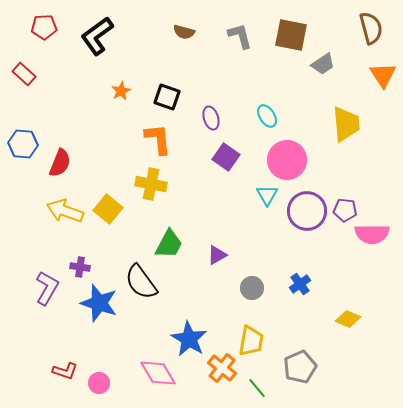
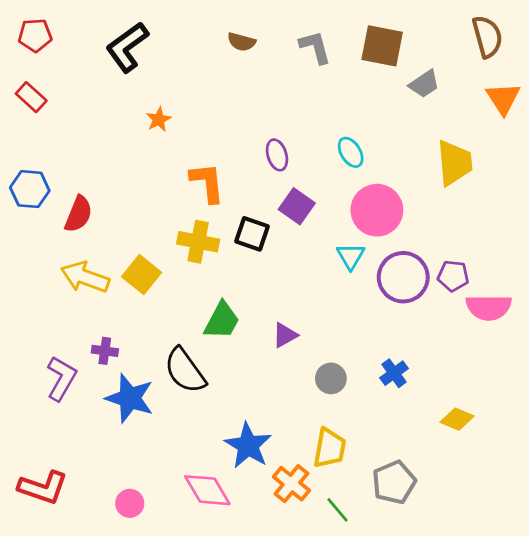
red pentagon: (44, 27) -> (35, 35), moved
black square: (167, 97) -> (252, 234), moved
red L-shape: (65, 371) -> (43, 488), moved, size x1.5

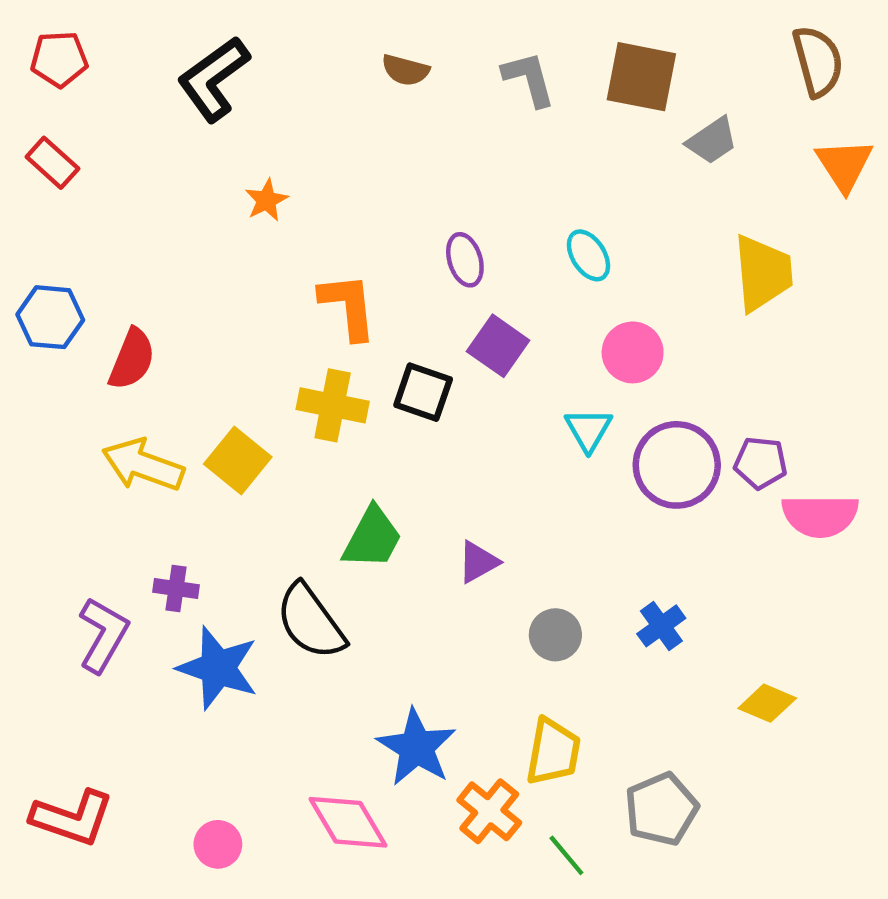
pink circle: (377, 210) -> (633, 352), size x0.7

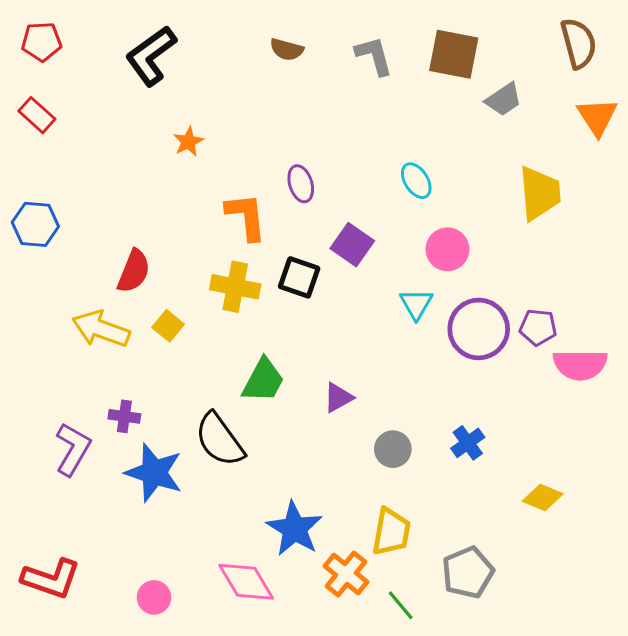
purple ellipse: (465, 260) -> (301, 184), moved
red semicircle: (132, 359) -> (134, 271), moved
yellow square: (238, 461) -> (168, 326), size x0.7

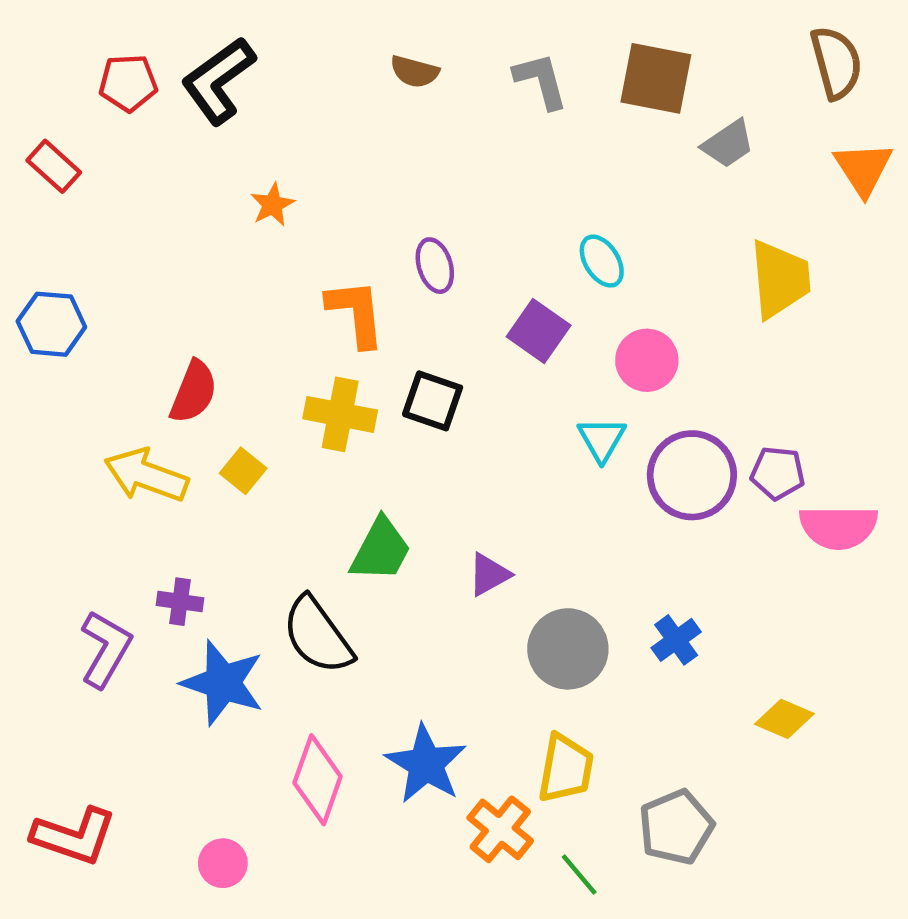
red pentagon: (42, 42) -> (128, 83), moved
purple square: (352, 245) -> (539, 331), moved
gray circle: (393, 449) -> (568, 649), size x1.5
pink diamond: (246, 582) -> (318, 780), moved, turned 50

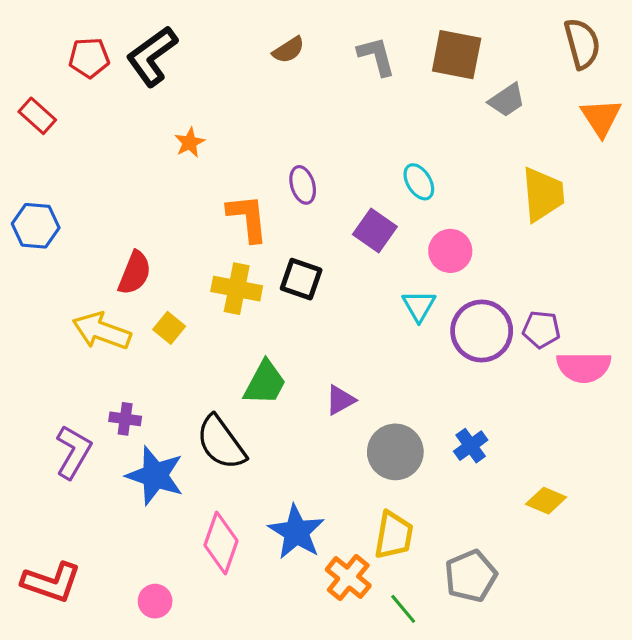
brown semicircle: (415, 72) -> (289, 50), turned -48

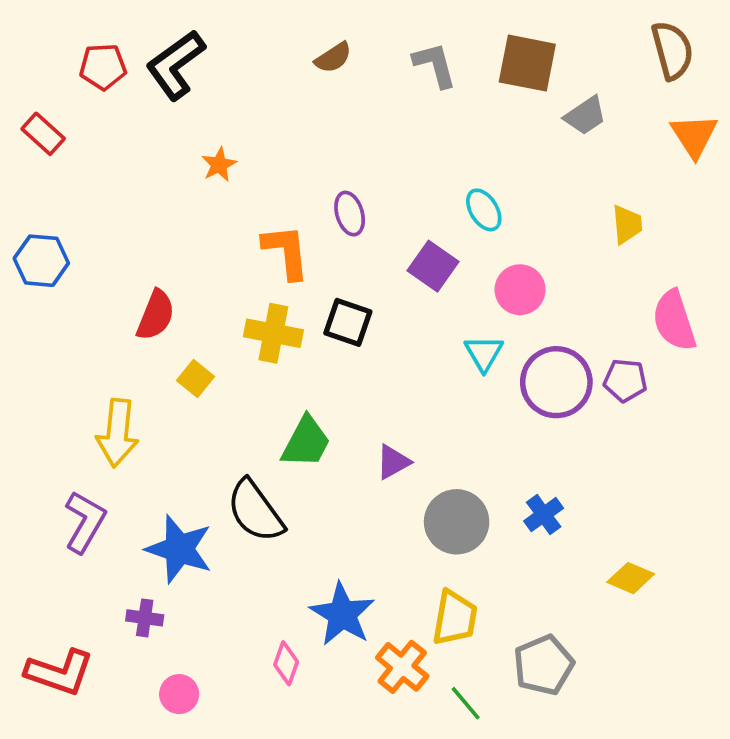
yellow trapezoid: (543, 194) -> (627, 224), size x0.6
yellow arrow: (102, 331) -> (117, 433), moved, turned -104
pink semicircle: (584, 367) -> (674, 321), moved, turned 72
purple cross: (125, 419) -> (145, 618), moved
pink diamond: (221, 543) -> (286, 663), moved, size x0.6

